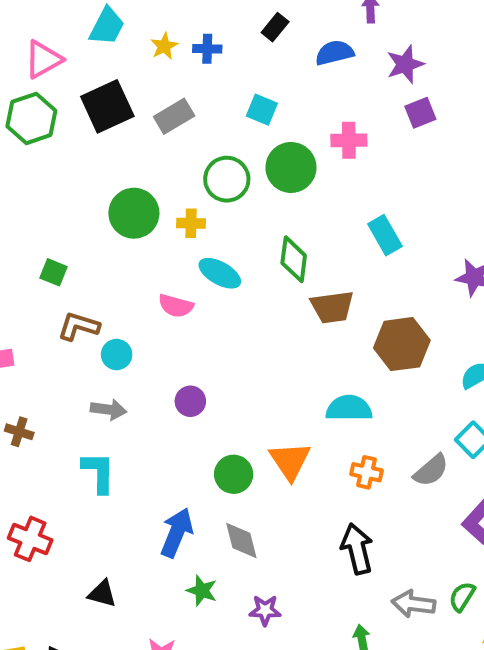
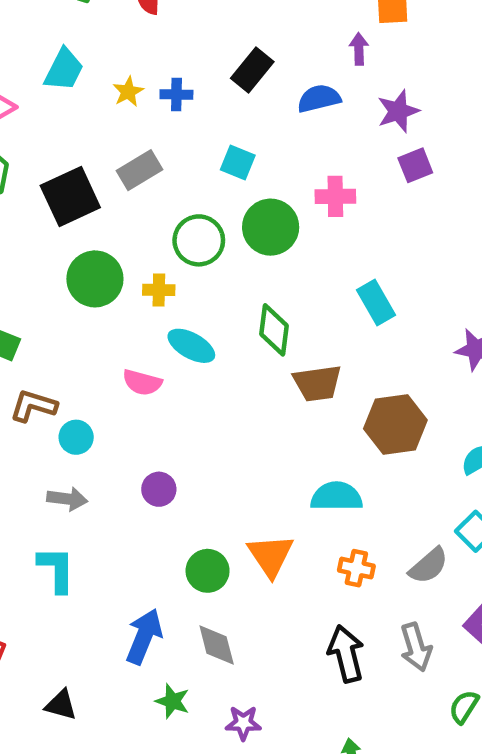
black rectangle: (275, 27) -> (252, 70), size x1.4
black square: (107, 106) -> (70, 197), moved
gray arrow: (413, 604) -> (416, 647), moved, turned -114

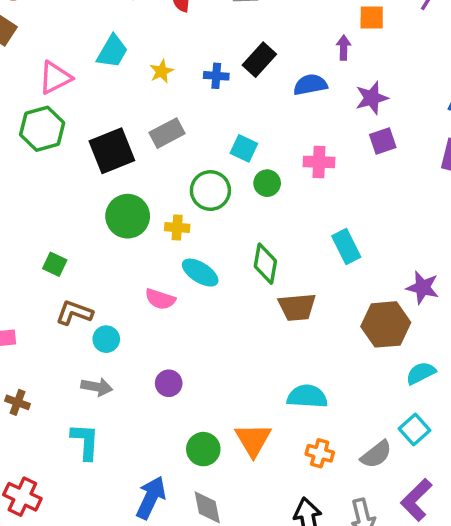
blue cross: (176, 94) -> (216, 76), moved
cyan square: (238, 162) -> (244, 148), moved
green circle: (271, 227) -> (267, 183), size x0.6
brown hexagon: (395, 424) -> (386, 324), moved

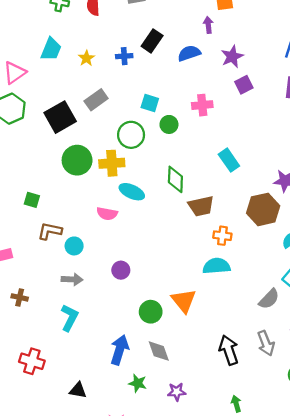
yellow cross: (177, 228) -> (112, 163), size x1.5
cyan L-shape: (85, 441) -> (69, 318), turned 32
orange cross: (320, 453) -> (222, 236), moved

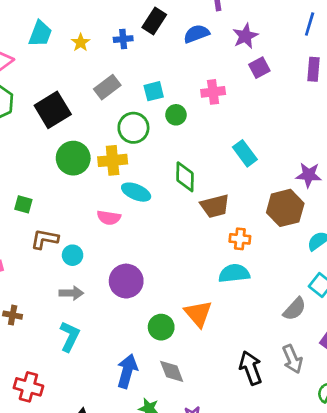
gray rectangle: (96, 100) -> (107, 87), moved
cyan square: (150, 103) -> (154, 91), turned -30
purple circle: (121, 270) -> (126, 281), size x1.6

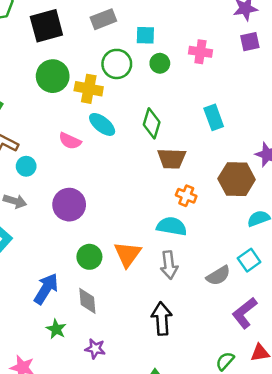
gray arrow: (292, 359) -> (169, 265), moved

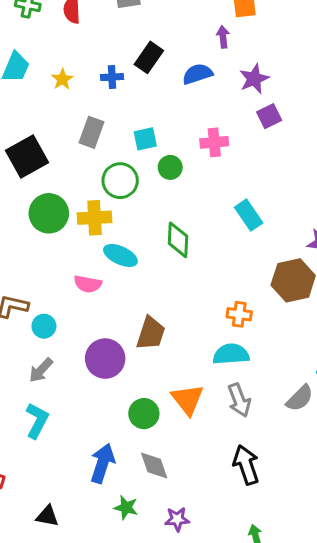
gray rectangle: (103, 19) -> (91, 132), turned -35
brown trapezoid: (172, 159) -> (151, 333), moved, turned -60
gray arrow: (15, 201) -> (41, 370), turned 130

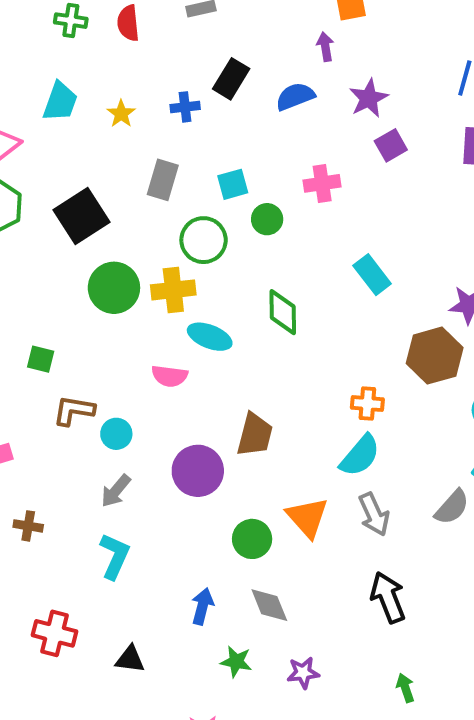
cyan semicircle: (231, 354) -> (360, 456), turned 138
blue arrow: (102, 463) -> (202, 606), size x0.7
black triangle: (47, 516) -> (130, 659), moved

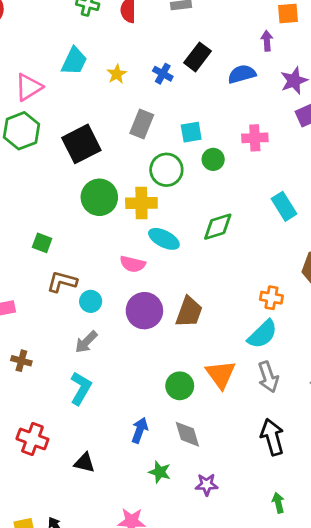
blue cross: (185, 107) -> (163, 74), turned 30
green diamond: (283, 312) -> (218, 227), turned 68
purple circle: (198, 471) -> (144, 311), moved

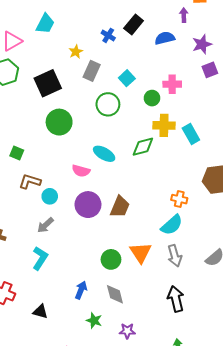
yellow star: (117, 74) -> (76, 52), moved
cyan square: (191, 132) -> (127, 78), turned -35
green circle: (213, 159) -> (152, 98), moved
yellow cross: (141, 203) -> (164, 125), moved

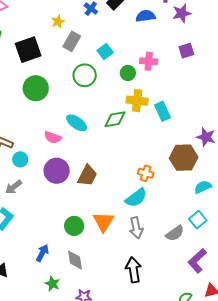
purple star: (202, 44) -> (182, 13), moved

